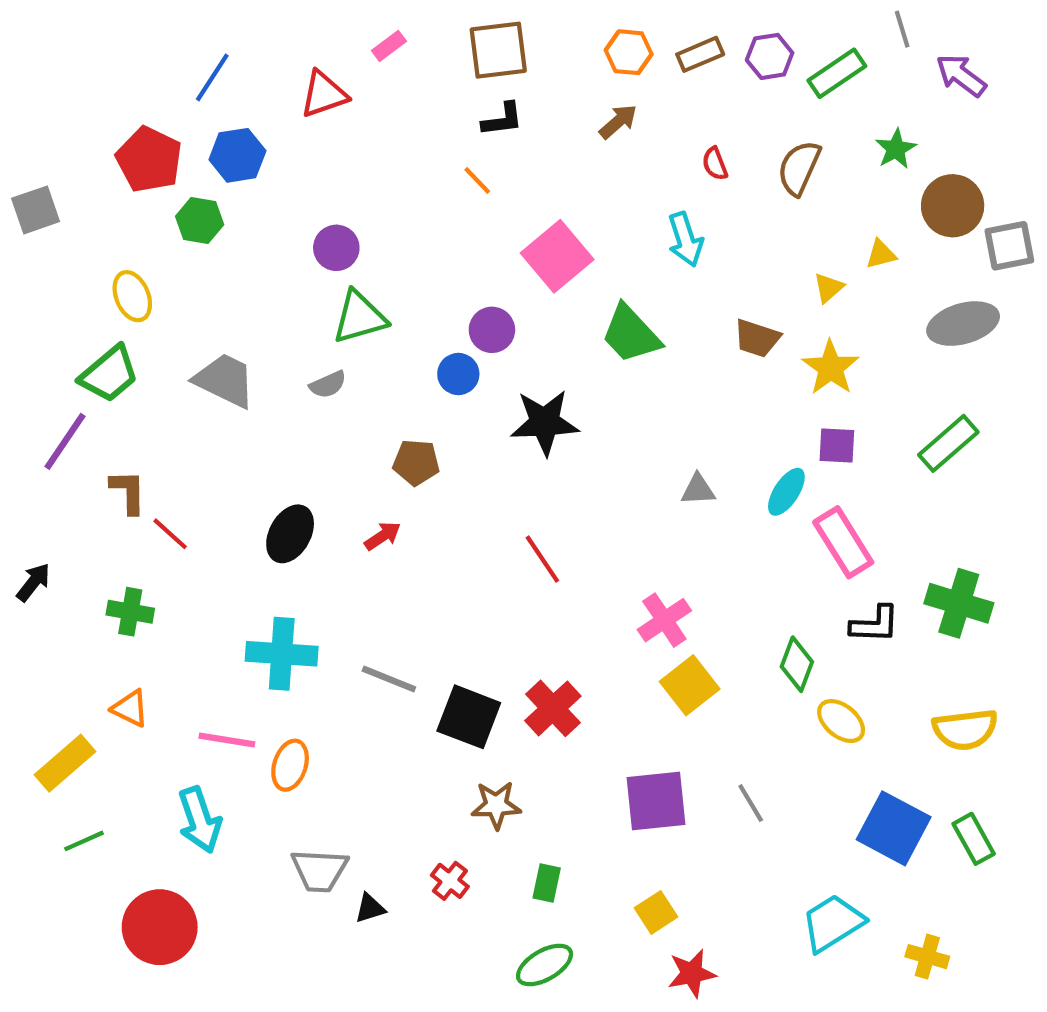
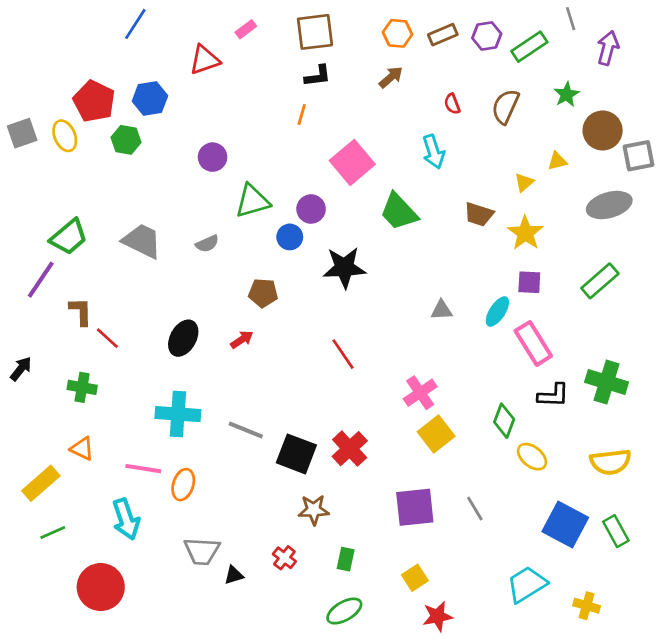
purple arrow: (961, 75) -> (608, 48), turned 68
blue line: (212, 77) -> (135, 24), moved
orange line: (477, 181) -> (302, 114), turned 60
yellow ellipse: (132, 296) -> (65, 136), moved
green triangle: (359, 317) -> (252, 201), moved

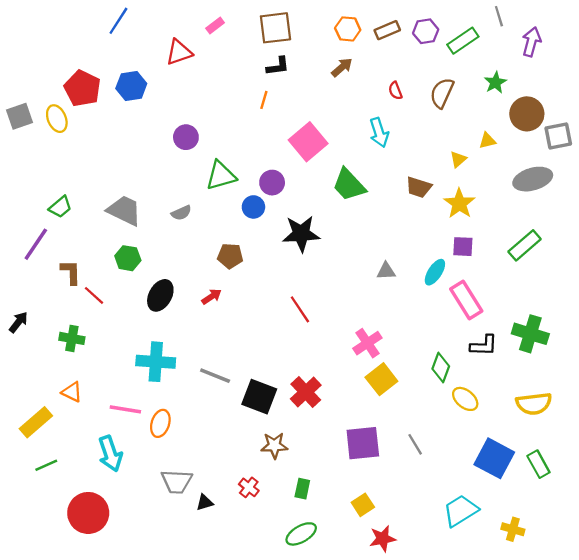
green hexagon: (126, 140) -> (128, 258), moved
green trapezoid: (69, 237) -> (60, 207), size x0.7

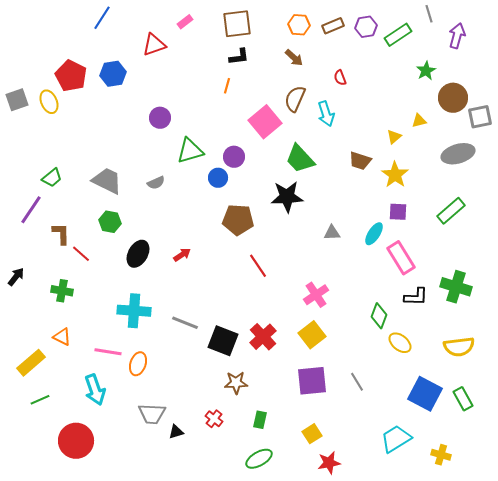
brown arrow: (342, 67) -> (294, 58), turned 84
brown semicircle: (442, 93) -> (295, 99), moved
black star: (301, 234) -> (287, 197), moved
brown pentagon: (230, 256) -> (238, 220), moved, size x1.4
yellow square: (381, 379) -> (312, 335), moved

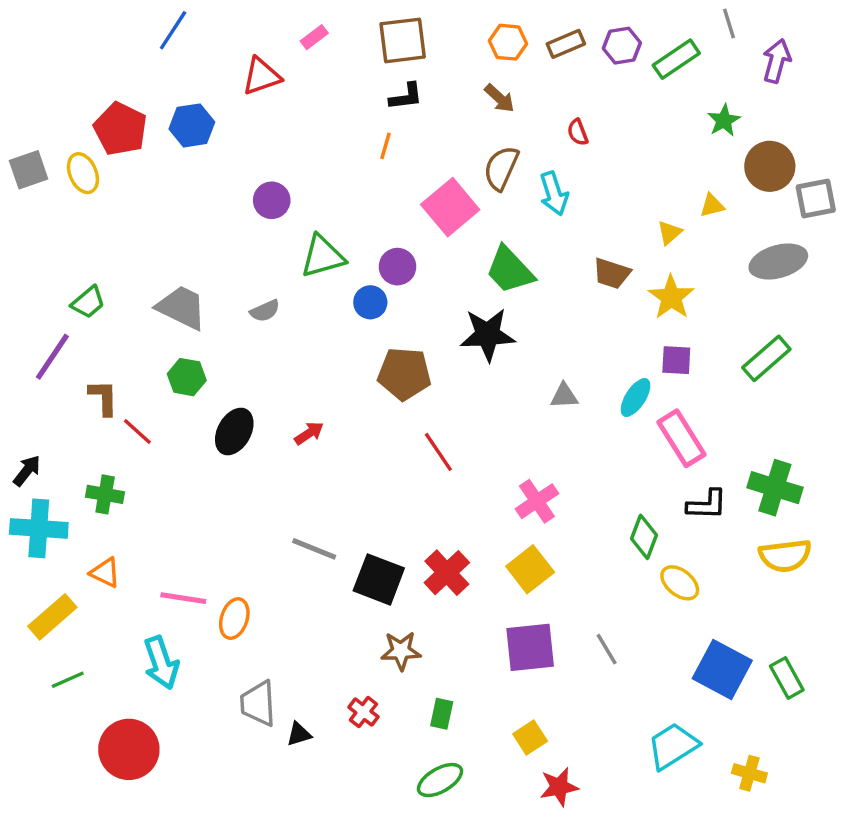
cyan cross: (134, 311) -> (39, 528), moved
yellow semicircle: (459, 347) -> (785, 556), moved
gray trapezoid: (152, 414) -> (258, 704), turned 84

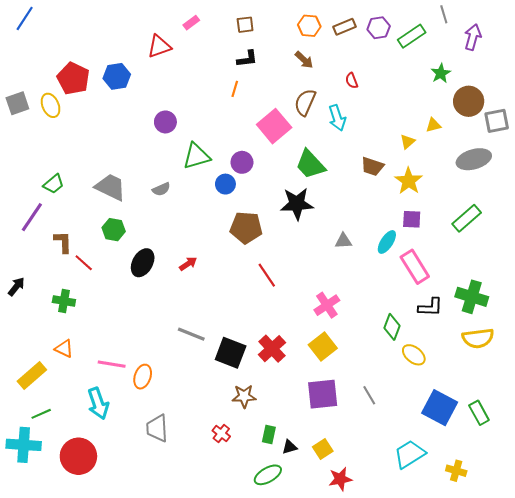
blue line: (173, 30) -> (25, 18), moved
brown square: (403, 40) -> (245, 25), size x0.6
cyan cross: (39, 528) -> (24, 445), moved
black triangle: (299, 734) -> (290, 447), moved

